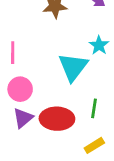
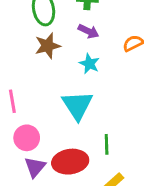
cyan star: (99, 45) -> (89, 64), moved

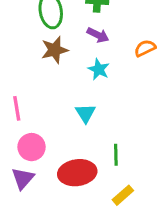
cyan triangle: (77, 105) -> (85, 113), size x0.6
purple triangle: (35, 167) -> (23, 178), moved

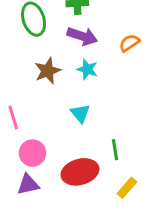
purple arrow: (98, 35) -> (82, 36), size x1.4
brown star: (55, 50) -> (48, 71), moved
purple triangle: (23, 178) -> (28, 184), turned 45

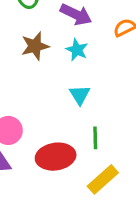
cyan triangle: (80, 113) -> (80, 95), moved
yellow rectangle: (127, 188) -> (103, 179), size x1.4

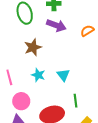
cyan star: (77, 50) -> (38, 75), moved

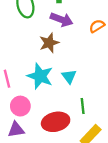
brown star: (33, 47) -> (49, 43), moved
cyan star: (38, 75) -> (40, 76), size x1.6

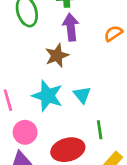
purple arrow: (62, 20) -> (71, 27), turned -115

